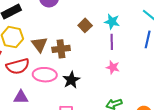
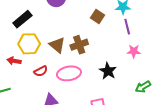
red semicircle: (18, 66) -> (41, 71), size x0.6
black star: (71, 80) -> (108, 71), moved

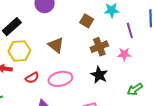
purple line: (127, 27) -> (130, 30), moved
brown triangle: (57, 45) -> (56, 45), moved
brown cross: (79, 45) -> (99, 47), moved

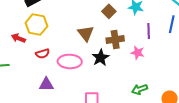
brown triangle: (56, 45) -> (86, 33), moved
black star: (99, 75) -> (101, 58), moved

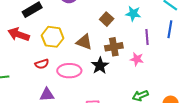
yellow hexagon: (36, 25) -> (53, 37), moved
brown triangle: (86, 33) -> (84, 42), turned -30
red arrow: (18, 38) -> (19, 35), moved, size x1.5

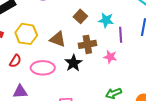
cyan star: (133, 14) -> (106, 20), moved
red semicircle: (42, 64) -> (15, 61), turned -40

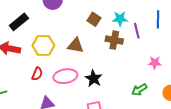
brown cross: (87, 44) -> (114, 40), moved, turned 30
pink star: (110, 57) -> (155, 63), moved
black star: (73, 63) -> (94, 78), moved

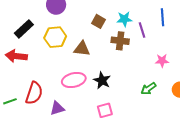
yellow hexagon: (43, 45) -> (55, 37), moved
red semicircle: (37, 74) -> (34, 93), moved, size x1.6

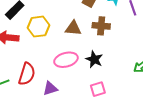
yellow hexagon: (55, 37) -> (39, 27), moved
brown cross: (120, 41) -> (101, 26), moved

